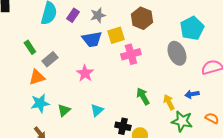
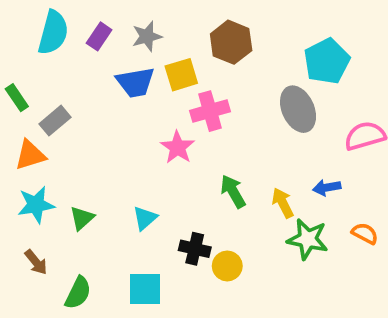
pink star: (85, 73) -> (177, 147), moved

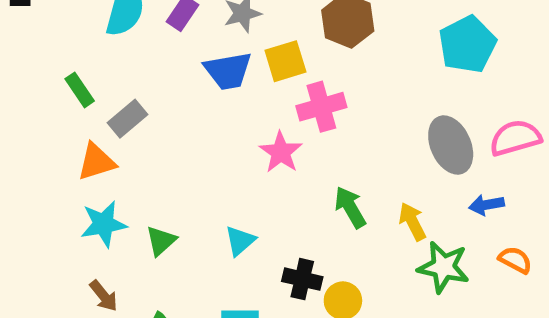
gray ellipse: (298, 109) -> (451, 145), moved
blue arrow: (327, 188) -> (487, 205), moved

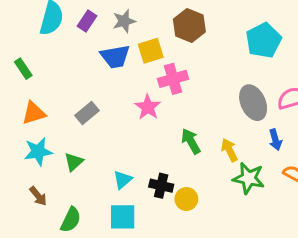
gray rectangle: (127, 119) -> (87, 113), moved
blue arrow: (487, 205) -> (275, 140), turned -96
cyan triangle: (240, 241) -> (123, 180), moved

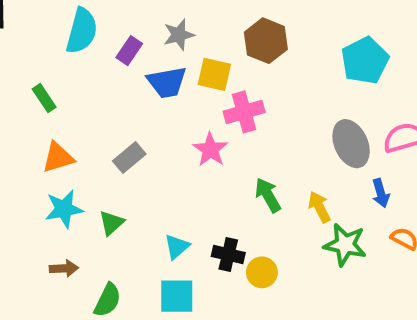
purple rectangle: (87, 21) -> (129, 51), moved
yellow square: (151, 51) -> (214, 74), turned 30
brown arrow: (38, 196) -> (64, 268), turned -54

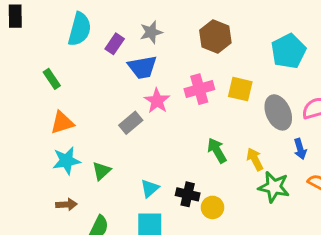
yellow square: (214, 74) -> (240, 89), moved
pink star: (210, 150) -> (157, 101), moved
gray rectangle: (129, 158) -> (131, 123), moved

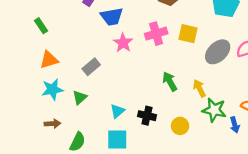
gray ellipse: (278, 112) -> (218, 52), turned 70
gray rectangle: (131, 123) -> (91, 67), moved
blue arrow: (300, 149) -> (235, 125), moved
yellow circle: (212, 207) -> (180, 126), moved

